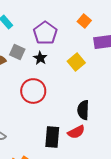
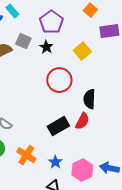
red circle: (33, 91) -> (59, 80), moved
red semicircle: (76, 132) -> (82, 121), turned -36
black rectangle: (52, 137) -> (58, 126), turned 55

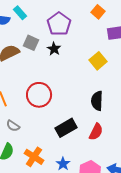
yellow square: (82, 51) -> (98, 61), moved
red circle: (59, 80) -> (39, 95), moved
red semicircle: (82, 121) -> (96, 132), moved

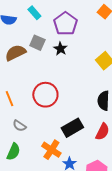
cyan rectangle: (20, 13) -> (34, 13), moved
orange cross: (34, 157) -> (51, 150), moved

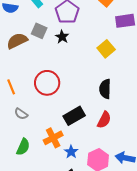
orange cross: (51, 150) -> (53, 138), turned 30
green semicircle: (13, 152) -> (23, 147), moved

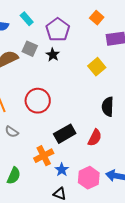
black semicircle: (105, 89) -> (108, 107), moved
green semicircle: (23, 147) -> (14, 176), moved

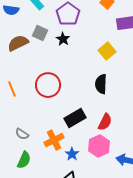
black semicircle: (108, 107) -> (101, 84), moved
gray semicircle: (12, 132) -> (22, 134), moved
pink hexagon: (89, 178) -> (99, 146), moved

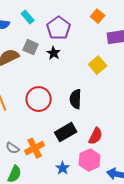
black semicircle: (101, 84) -> (76, 99), moved
orange cross: (54, 140) -> (35, 148), moved

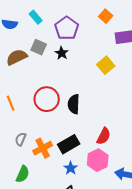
black semicircle: (76, 99) -> (74, 104), moved
black rectangle: (66, 132) -> (69, 144), moved
gray semicircle: (13, 148) -> (21, 139), moved, turned 80

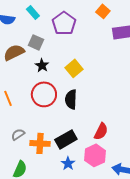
black star: (62, 53) -> (42, 65), moved
yellow square: (106, 65) -> (74, 68), moved
gray semicircle: (21, 139) -> (18, 134), turned 32
orange cross: (43, 148) -> (40, 143), turned 30

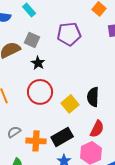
purple pentagon: (64, 23) -> (69, 34), moved, turned 30
yellow square: (74, 68) -> (70, 104), moved
black semicircle: (71, 99) -> (93, 97), moved

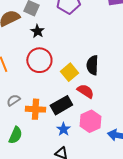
red semicircle: (97, 129) -> (85, 91), moved, turned -84

